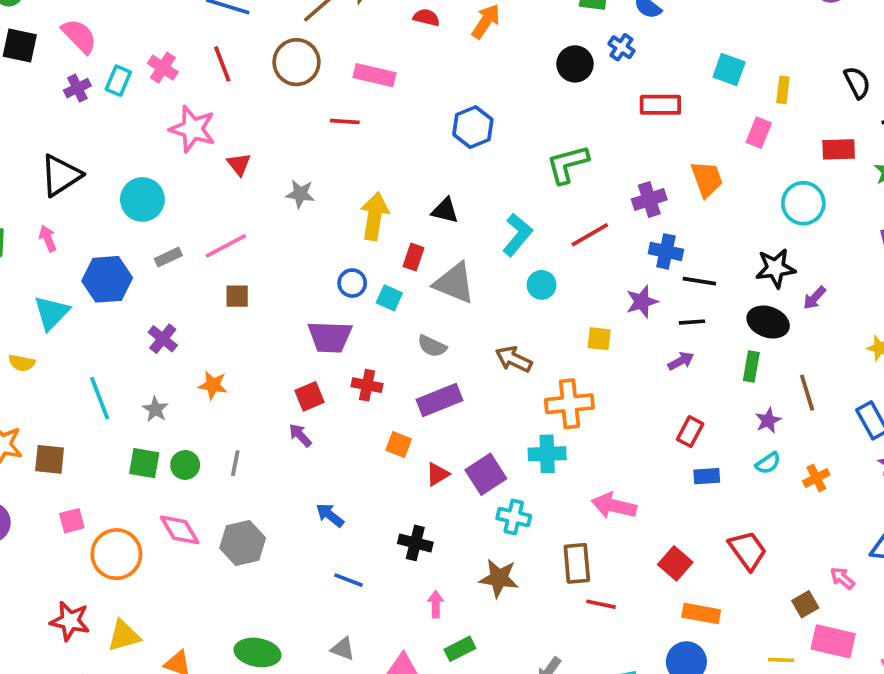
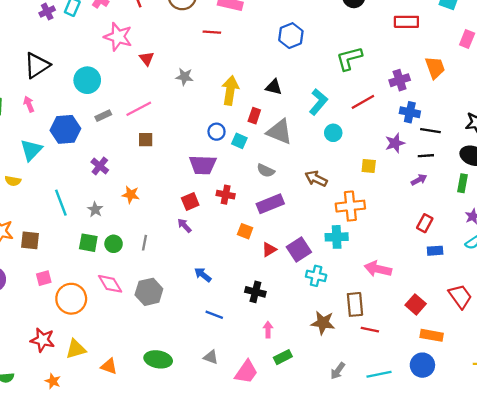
brown star: (499, 578) -> (323, 323), moved

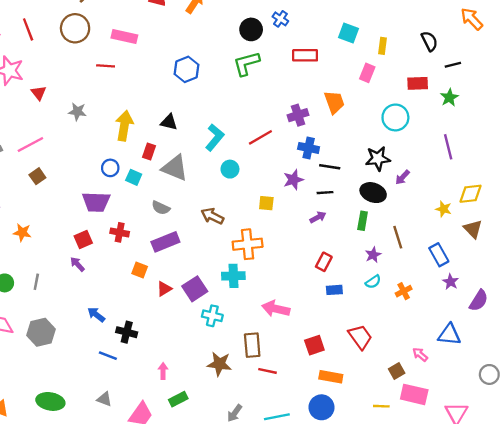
green L-shape: (349, 58) -> (246, 63), moved
brown square: (146, 140) -> (37, 176), turned -35
black cross: (255, 292) -> (127, 332), moved
red square: (416, 304) -> (314, 345), turned 30

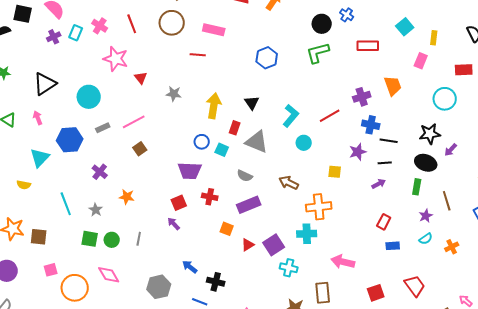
cyan square: (348, 33) -> (405, 27), turned 30
black triangle: (169, 122) -> (252, 103), turned 42
gray hexagon: (41, 332) -> (159, 287), moved

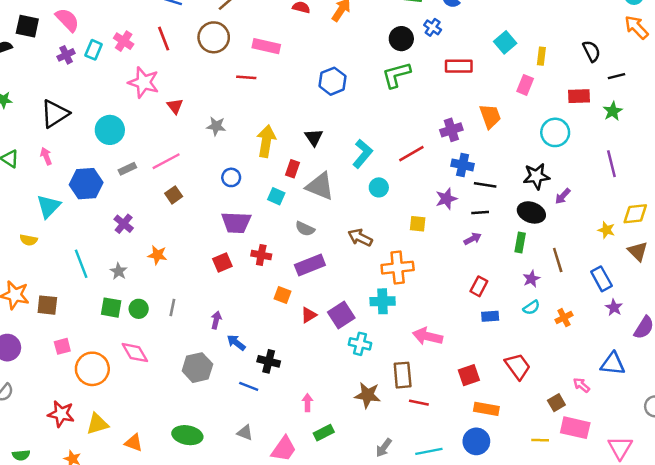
blue circle: (202, 142) -> (231, 177), moved
purple arrow: (174, 224) -> (216, 320), moved, turned 56

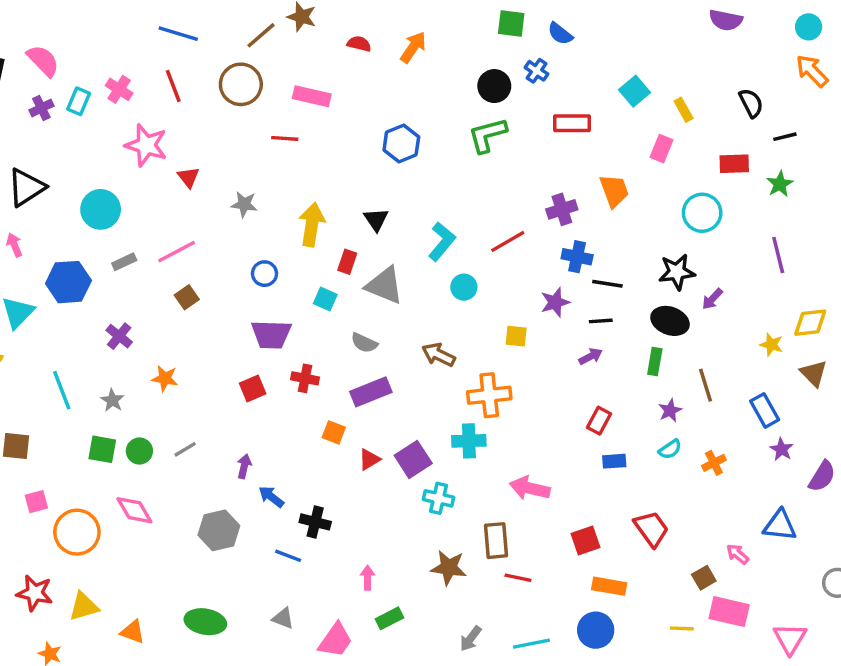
yellow rectangle: (541, 56) -> (684, 110), turned -36
gray line: (172, 308) -> (185, 449), turned 48

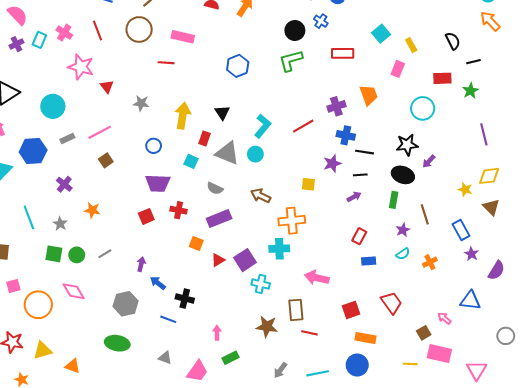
purple line: (778, 255) -> (484, 134), moved
cyan circle: (464, 287) -> (255, 154), moved
green ellipse: (205, 622) -> (117, 343), moved

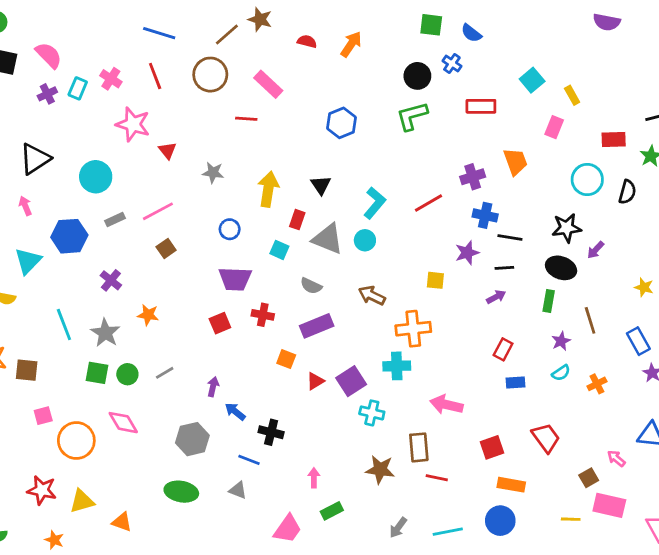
pink rectangle: (183, 37) -> (268, 84), turned 30
black semicircle: (453, 41) -> (627, 192), moved, turned 42
gray star: (60, 224) -> (105, 333), size x1.5
gray triangle: (165, 358) -> (238, 490), moved

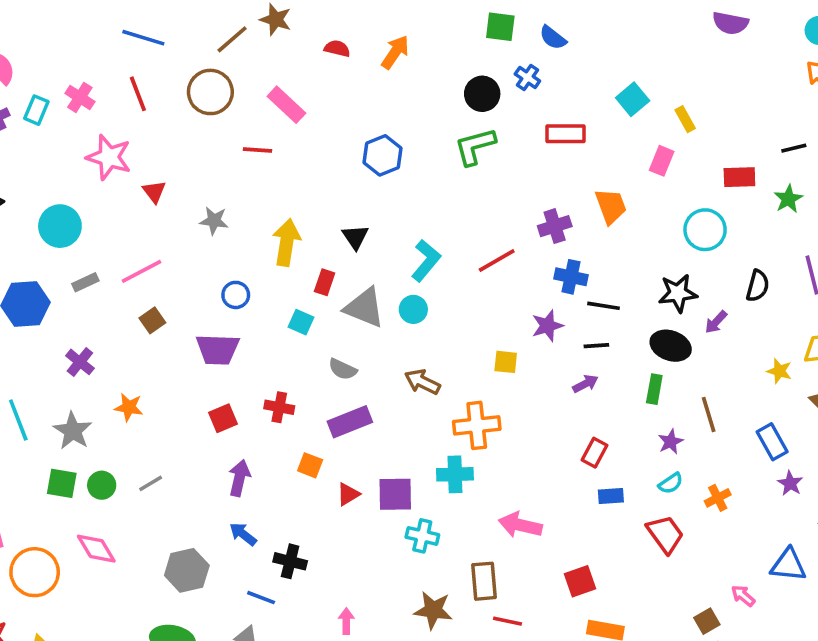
black semicircle: (627, 192) -> (758, 286), moved
purple trapezoid: (235, 279) -> (218, 349), moved
purple square: (351, 381) -> (395, 494), turned 32
purple arrow: (213, 387) -> (239, 478), moved, size x1.4
red trapezoid: (546, 438) -> (665, 534), moved

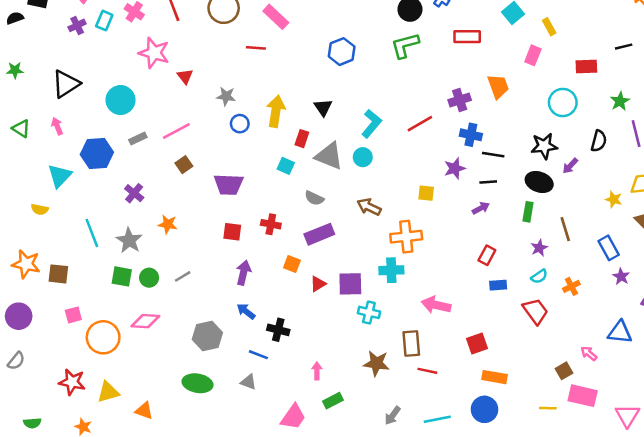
green star: (788, 199) -> (620, 101), moved
blue circle: (236, 295) -> (240, 124), moved
red square: (223, 418) -> (232, 232), turned 30
pink diamond: (96, 549) -> (145, 321), turned -56

